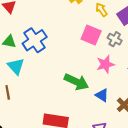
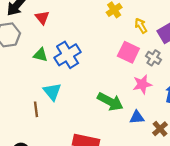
cyan triangle: (16, 66) -> (52, 92), moved
blue triangle: (102, 95) -> (137, 117), turned -40

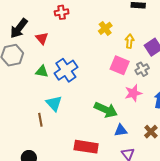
yellow arrow: (141, 26) -> (129, 41), turned 40
gray cross: (153, 58) -> (142, 69), turned 32
blue triangle: (137, 117) -> (121, 130), moved

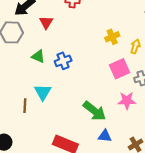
yellow cross: (105, 28) -> (112, 37), moved
pink square: (120, 65) -> (119, 69), turned 30
blue cross: (66, 70) -> (63, 61), size x0.7

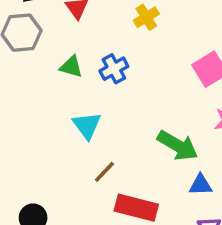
yellow cross: (112, 37) -> (146, 17), moved
brown line: (25, 106) -> (104, 172), moved, turned 48

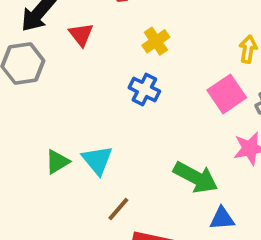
green triangle: (71, 67) -> (57, 162), moved, turned -45
blue cross: (114, 69) -> (144, 89), moved, turned -32

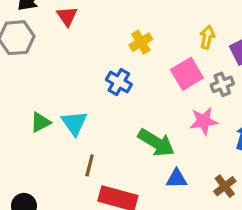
yellow cross: (156, 41) -> (141, 42), moved
blue cross: (144, 89) -> (119, 82), moved
brown line: (118, 209) -> (90, 165), turned -30

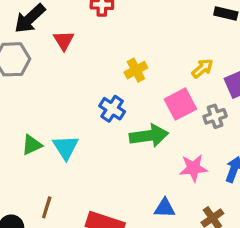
yellow arrow: (207, 37) -> (202, 68), turned 35
pink star: (204, 121) -> (193, 168), moved
green arrow: (156, 143) -> (149, 136), moved, turned -42
brown line: (90, 165) -> (47, 207), moved

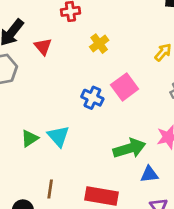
yellow cross: (136, 70) -> (99, 44), moved
pink square: (180, 104) -> (125, 87), moved
green arrow: (149, 136) -> (129, 148), moved

